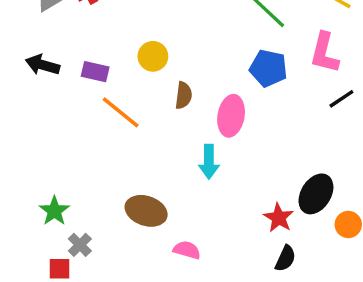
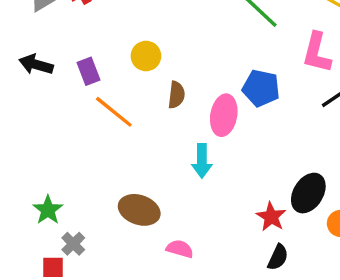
blue pentagon: (268, 68) -> (261, 88), moved
purple rectangle: (95, 72) -> (88, 71), turned 56

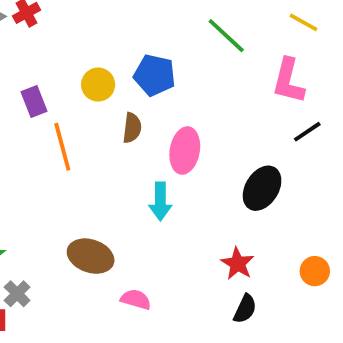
blue pentagon: (261, 88) -> (155, 75), moved
orange line: (114, 112) -> (62, 147), turned 36
black ellipse: (308, 193) -> (262, 188), moved

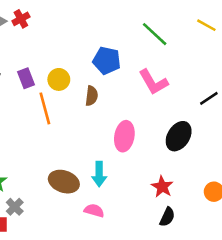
pink L-shape: (288, 81) -> (153, 82), moved, turned -44
yellow circle: (98, 85) -> (59, 79), moved
pink ellipse: (185, 151) -> (124, 136), moved
cyan arrow: (160, 201) -> (99, 174), moved

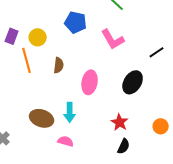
purple rectangle: (26, 78) -> (12, 36), turned 42
brown semicircle: (92, 96) -> (59, 65), moved

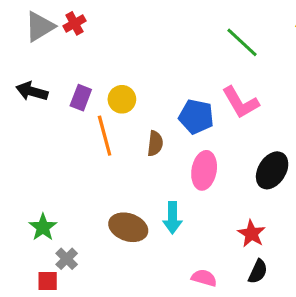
blue pentagon: (76, 22) -> (196, 117), moved
pink semicircle: (66, 141) -> (204, 278), moved

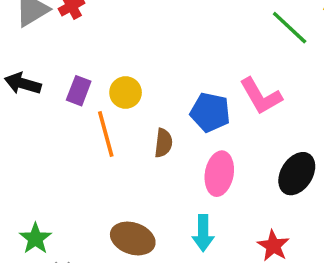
green line: (242, 42) -> (290, 28), moved
cyan arrow: (172, 218) -> (203, 233), moved

